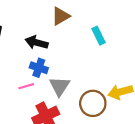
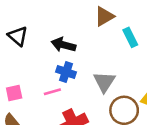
brown triangle: (61, 16) -> (104, 16), moved
gray triangle: (59, 86) -> (104, 82), moved

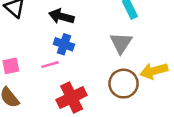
gray triangle: (104, 82) -> (121, 43), moved

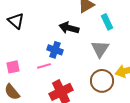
black arrow: (61, 16) -> (69, 28), moved

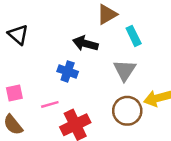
pink line: (44, 66) -> (50, 104), moved

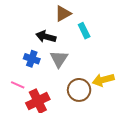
gray triangle: (125, 70) -> (59, 59), moved
pink line: (50, 104) -> (18, 85), turned 40

